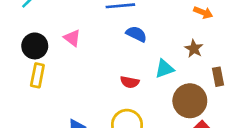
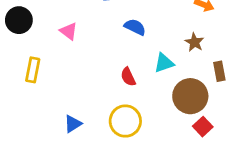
black circle: (35, 46) -> (19, 20), moved
red semicircle: (130, 82) -> (128, 77), turned 54

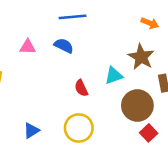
blue semicircle: (135, 27) -> (64, 46), moved
pink triangle: (69, 31) -> (28, 47), turned -35
brown star: (194, 42) -> (141, 57), size x1.5

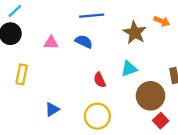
brown star: (141, 57) -> (135, 33), moved
blue triangle: (31, 130) -> (52, 109), moved

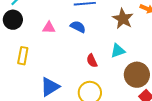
blue triangle: (52, 109) -> (50, 87), size x1.5

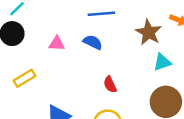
cyan triangle: (118, 51) -> (162, 62), moved
yellow rectangle: (23, 56) -> (24, 78), turned 48

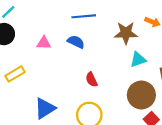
brown star: (149, 32) -> (126, 33), turned -30

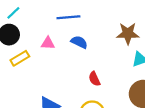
blue line: (84, 16) -> (68, 17), moved
yellow rectangle: (15, 74) -> (20, 58), moved

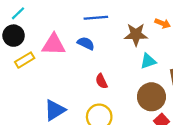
blue line: (68, 17) -> (96, 18), moved
pink triangle: (48, 43) -> (54, 44), size x1.6

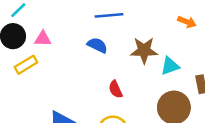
brown star: (136, 34) -> (144, 50), moved
pink triangle: (54, 44) -> (43, 39), moved, size x0.6

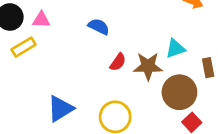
brown star: (144, 50) -> (148, 66), moved
red semicircle: (116, 89) -> (118, 62), moved, turned -120

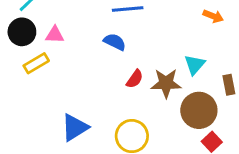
cyan triangle: (175, 48) -> (195, 65), turned -30

